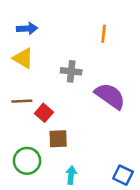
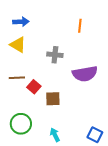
purple semicircle: (110, 96) -> (85, 74), turned 135
brown square: (58, 139) -> (53, 99), moved
cyan arrow: (71, 175) -> (55, 135), turned -32

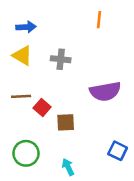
orange line: (80, 26) -> (99, 20), moved
gray cross: (55, 55) -> (61, 59), moved
blue square: (95, 135) -> (118, 151), moved

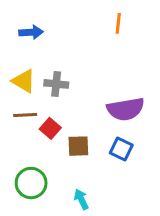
yellow triangle: (22, 56) -> (24, 81), moved
gray cross: (61, 59) -> (56, 84), moved
blue square: (118, 151) -> (121, 149), moved

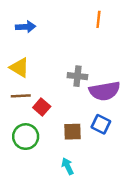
gray cross: (56, 84) -> (77, 76), moved
brown square: (78, 146) -> (73, 132), moved
green circle: (31, 183) -> (26, 137), moved

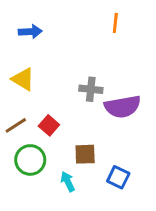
brown line: (21, 96) -> (16, 125), moved, turned -30
blue square: (101, 124) -> (118, 177), moved
cyan arrow: (68, 166) -> (68, 182), moved

